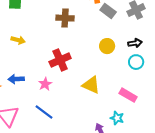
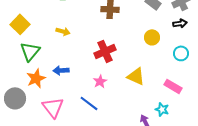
black arrow: (135, 43) -> (180, 23), moved
pink star: (45, 84) -> (100, 81), moved

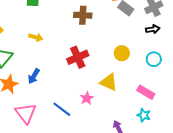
yellow circle: (152, 37) -> (122, 53), moved
blue arrow: (61, 70) -> (34, 76), turned -56
pink star: (100, 81) -> (87, 98), moved
cyan star: (162, 109) -> (144, 115), moved

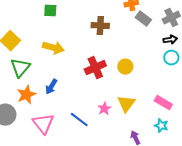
yellow arrow: (36, 37) -> (53, 48), size x1.5
yellow circle: (122, 53) -> (125, 67), moved
cyan circle: (154, 59) -> (171, 58), moved
yellow triangle: (109, 82) -> (126, 104), moved, turned 42

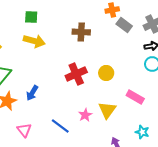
yellow arrow: (53, 48) -> (34, 41), moved
pink rectangle: (163, 103) -> (135, 97), moved
pink triangle: (43, 124) -> (24, 130), size x0.7

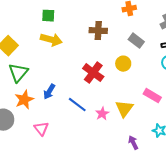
gray rectangle: (124, 25) -> (136, 41), moved
yellow circle: (106, 73) -> (123, 64), moved
red cross: (76, 74) -> (93, 73), turned -30
blue line: (60, 126) -> (77, 105), moved

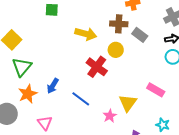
brown cross: (98, 31) -> (119, 24), moved
yellow arrow: (51, 40) -> (86, 34), moved
yellow circle: (123, 64) -> (116, 50), moved
pink star: (102, 114) -> (110, 116), moved

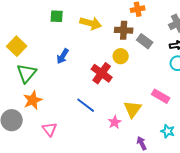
yellow arrow: (86, 34) -> (91, 23), moved
blue arrow: (53, 86) -> (63, 56), moved

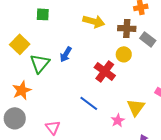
green square: (57, 16) -> (43, 14), moved
green triangle: (27, 73) -> (40, 63), moved
orange star: (33, 100) -> (22, 90), moved

